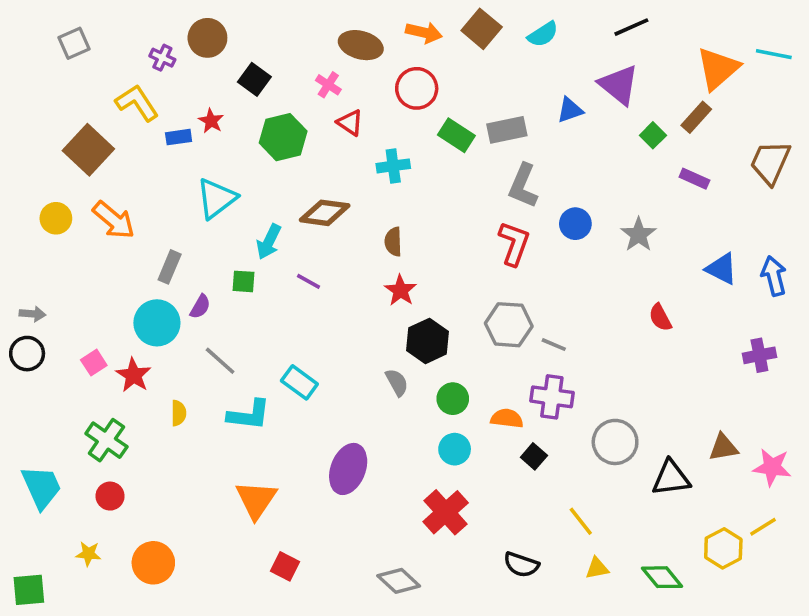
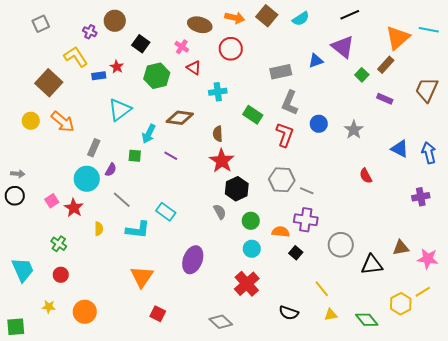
green rectangle: (456, 135) -> (253, 115), moved
red star: (400, 290) -> (222, 161), size x1.4
green cross: (106, 440) -> (59, 244), size x0.7

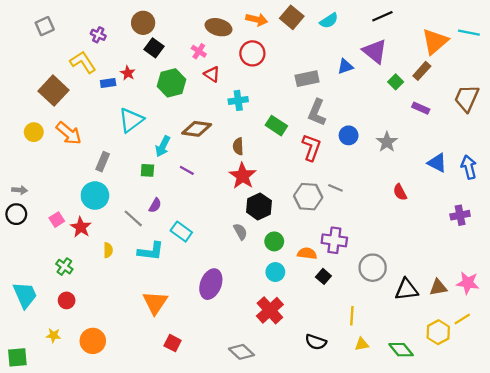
brown circle: (115, 21) -> (143, 23), moved
purple semicircle: (111, 170) -> (155, 205), moved
gray line: (307, 191) -> (335, 188), moved
brown triangle: (401, 248) -> (438, 287), moved
yellow line: (322, 289) -> (352, 316), turned 42

